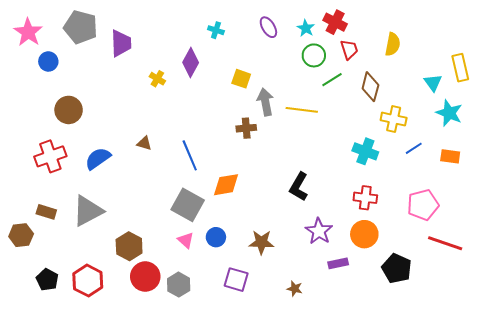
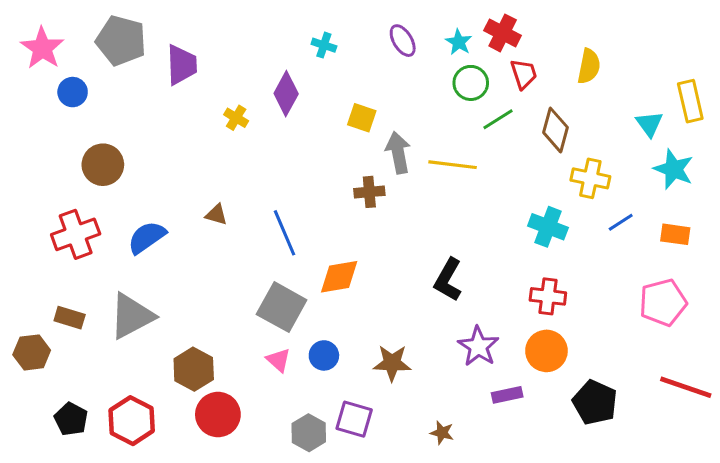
pink pentagon: (423, 205) -> (663, 302), moved
red line: (445, 243) -> (686, 387), moved
gray hexagon: (179, 285) -> (309, 433), moved

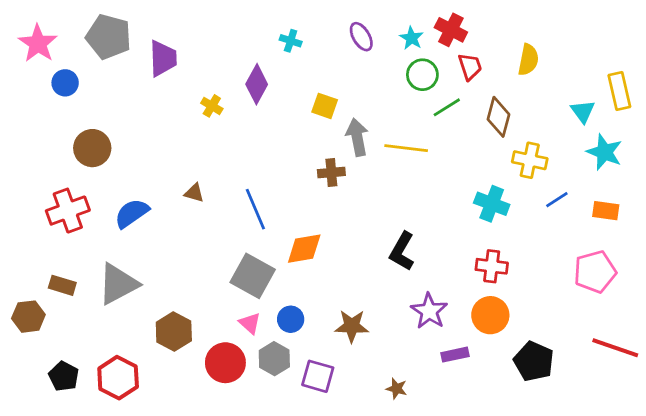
red circle: (218, 415) -> (225, 363), moved
gray hexagon: (309, 433) -> (274, 359), moved

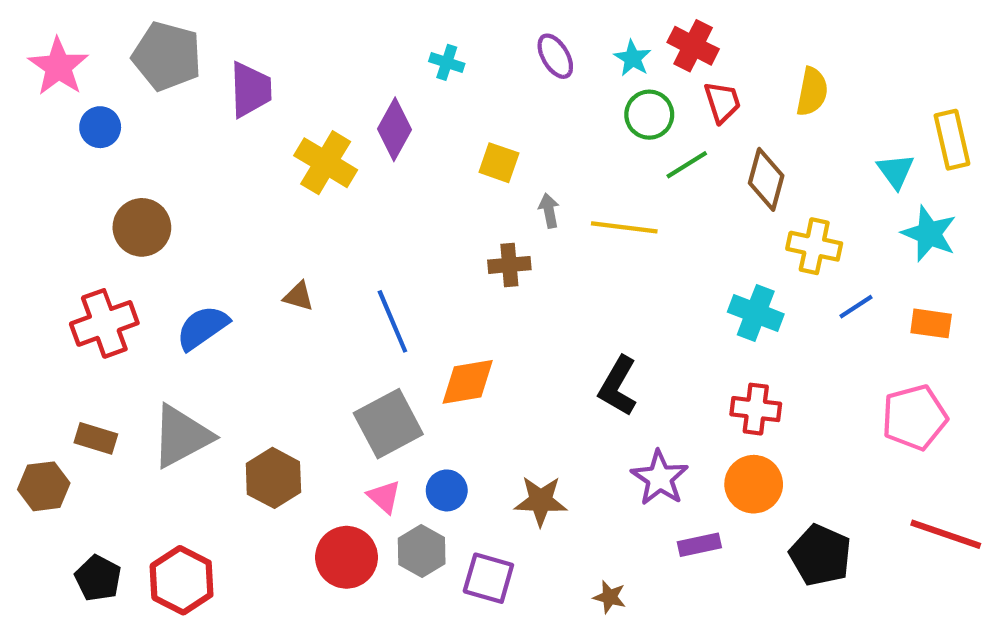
yellow cross: (212, 106) -> (326, 163), size x1.8
gray arrow: (357, 137) -> (549, 211), size x0.6
gray square: (253, 276) -> (388, 424), turned 33
brown hexagon: (174, 331) -> (273, 478), moved

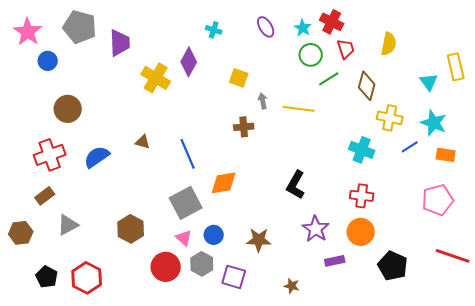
cyan star: (929, 234) -> (434, 123), moved
gray triangle: (182, 436) -> (68, 225), moved, size x0.7
brown rectangle: (96, 438) -> (45, 196), moved, turned -54

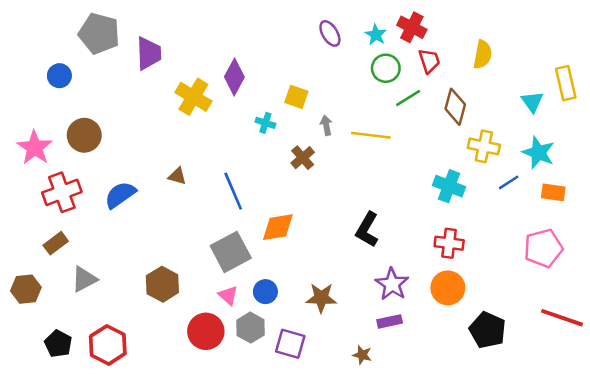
cyan cross: (214, 30) -> (265, 123), moved
pink star: (28, 32) -> (35, 148), moved
brown cross: (244, 127) -> (303, 158), turned -36
purple rectangle: (335, 261) -> (390, 321), moved

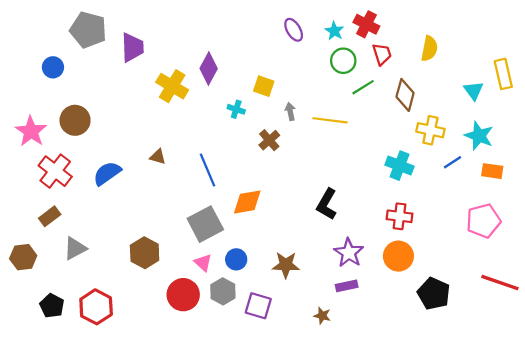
red cross: (62, 192) -> (55, 171), turned -32

